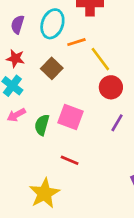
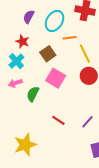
pink square: (70, 117) -> (56, 78), moved
purple line: (117, 123) -> (87, 122), moved
red line: (70, 160) -> (58, 120), moved

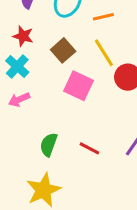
orange line: (70, 38) -> (103, 17), moved
yellow line: (85, 54) -> (104, 53), moved
green semicircle: (33, 94) -> (49, 145), moved

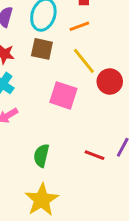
brown square: (63, 50) -> (42, 49), moved, turned -30
red line: (89, 148) -> (95, 155), moved

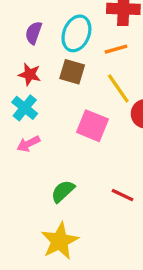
green semicircle: (41, 156) -> (63, 191), turned 30

